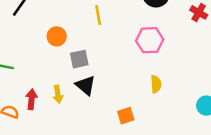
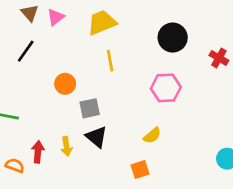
yellow semicircle: (156, 84) -> (152, 136), moved, turned 54

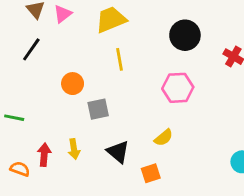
black triangle: (96, 137) -> (118, 152), moved

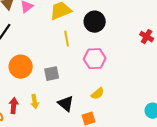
black circle: (185, 35) -> (95, 22), moved
orange circle: (73, 84) -> (21, 67), moved, size x1.5
pink hexagon: (178, 88) -> (95, 59), moved

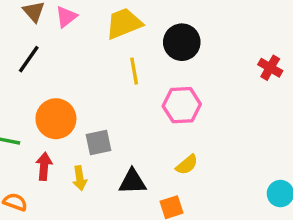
gray square: (52, 74) -> (98, 143), moved
black triangle: (66, 104) -> (132, 182), turned -42
red arrow: (14, 106) -> (44, 166), moved

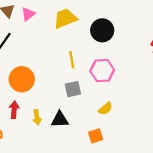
yellow line: (134, 71) -> (72, 60), moved
gray square: (98, 143) -> (73, 89), moved
black triangle: (132, 182) -> (60, 119), moved

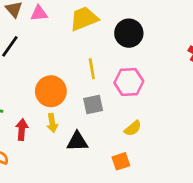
pink triangle: (28, 14) -> (39, 13), turned 32
orange circle: (22, 79) -> (51, 91), moved
yellow arrow: (37, 117) -> (52, 123), moved

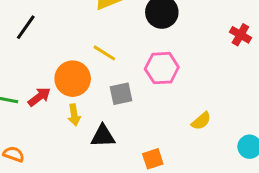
yellow line: (92, 69) -> (104, 53), moved, turned -48
yellow semicircle: (133, 128) -> (201, 121), moved
red arrow: (22, 130) -> (39, 97), moved, turned 48

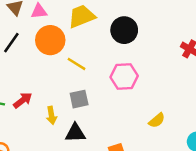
orange circle: (73, 79) -> (50, 40), moved
gray square: (121, 94) -> (79, 99), moved

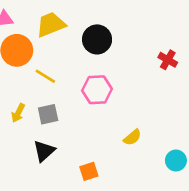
yellow arrow: (51, 115) -> (18, 113), moved, turned 36
black triangle: (75, 133) -> (44, 151), turned -40

